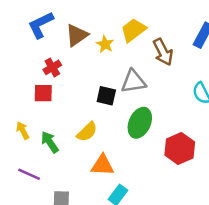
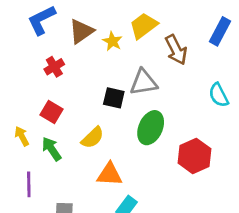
red square: (43, 93) -> (51, 112), moved, turned 30
purple line: (29, 174) -> (29, 184), turned 65

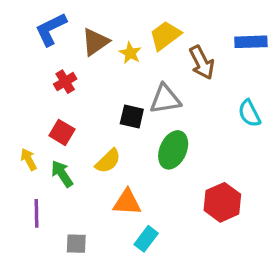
blue rectangle: (220, 31) -> (251, 42), turned 60
red hexagon: (195, 156) -> (222, 202), moved

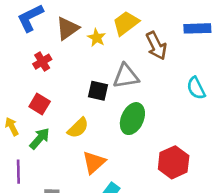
green arrow: (62, 174) -> (40, 138), turned 75
orange triangle: (127, 202) -> (94, 162), turned -45

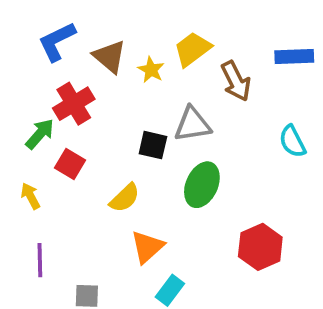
brown triangle: (67, 28) -> (110, 57), turned -45
red cross: (42, 62) -> (74, 104), size x1.5
green arrow: (40, 138) -> (40, 134), moved

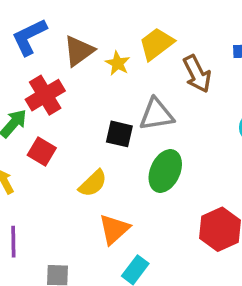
brown triangle: (110, 57) -> (79, 51), turned 44

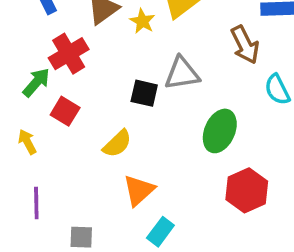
brown arrow: (197, 74) -> (245, 45), moved
green ellipse: (165, 171) -> (220, 131), moved

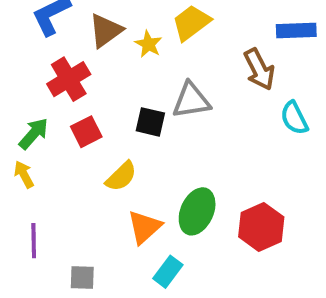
green arrow: (36, 82) -> (34, 134), moved
red square: (65, 111) -> (86, 132), moved, turned 32
green ellipse: (220, 131) -> (197, 211), moved

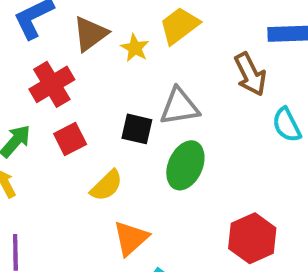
green ellipse: (197, 211) -> (185, 165), moved

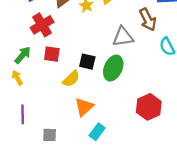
gray triangle: (179, 107) -> (123, 37), moved
black square: (137, 129) -> (87, 62), moved
red square: (70, 139) -> (52, 54), turned 35

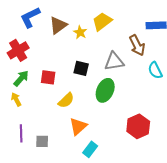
red cross: (42, 25) -> (18, 50), moved
black square: (87, 62) -> (81, 68), moved
gray square: (50, 135) -> (42, 141), moved

